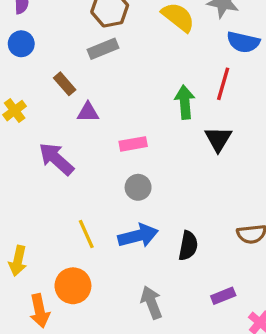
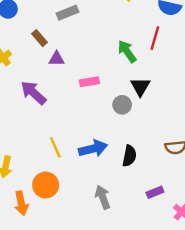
green arrow: (185, 102) -> (127, 51), turned -30
black triangle: (218, 139) -> (140, 87), moved
gray circle: (138, 187) -> (122, 105), moved

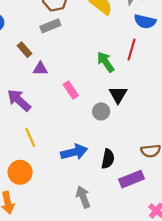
pink rectangle: (89, 82) -> (71, 90), turned 66
yellow line: (55, 147) -> (30, 137), moved
orange circle: (46, 185) -> (20, 172), moved
purple rectangle: (155, 192) -> (131, 179), moved, size x1.5

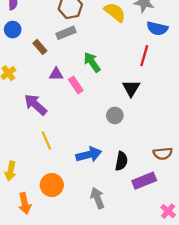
brown rectangle: (25, 50) -> (40, 47), moved
green arrow: (106, 62) -> (92, 62), moved
pink rectangle: (71, 90) -> (76, 85), moved
black triangle: (118, 95) -> (131, 88), moved
orange circle: (20, 172) -> (52, 185), moved

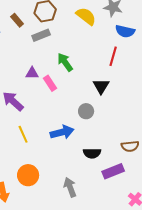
brown rectangle: (40, 47) -> (17, 20), moved
blue arrow: (89, 155) -> (62, 132), moved
black semicircle: (121, 161) -> (92, 153), turned 78

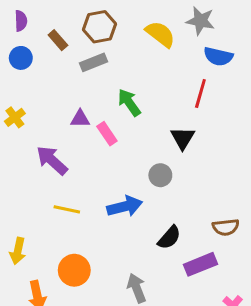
yellow line: (23, 134) -> (67, 209), turned -54
black semicircle: (92, 153) -> (169, 238), turned -48

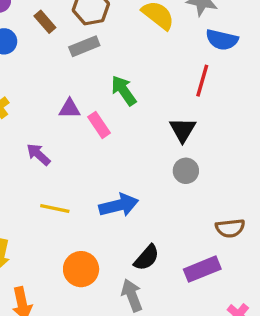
purple arrow: (52, 160) -> (38, 154), size x0.7
gray circle: (160, 175) -> (186, 171), moved
black semicircle: (169, 238) -> (147, 258), moved
orange circle: (74, 270) -> (81, 269), moved

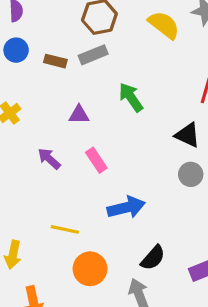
brown rectangle: (45, 22) -> (55, 61), moved, turned -35
pink rectangle: (99, 125) -> (96, 160), moved
black triangle: (183, 130) -> (188, 135), turned -36
yellow line: (55, 208) -> (65, 229), moved

